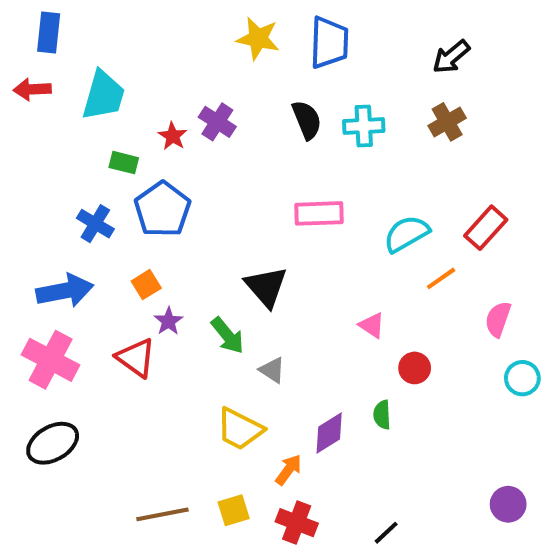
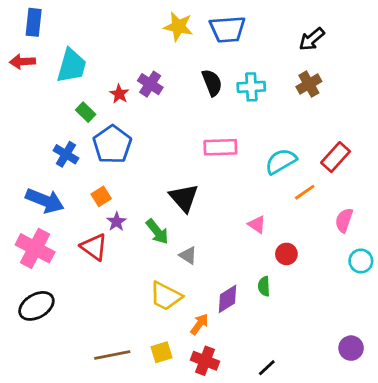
blue trapezoid: (329, 43) -> (227, 29), turned 84
green rectangle: (124, 163) -> (86, 112), turned 30
blue arrow: (65, 291) -> (45, 201), turned 33

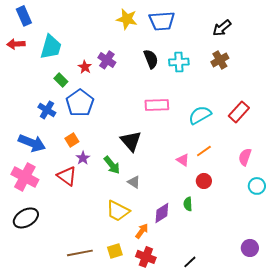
blue rectangle: (34, 22) -> (24, 16), turned -30
orange line: (305, 192) -> (204, 151), moved

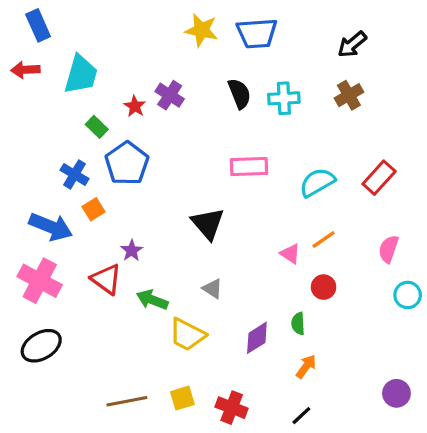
orange square: (72, 140) -> (94, 209), moved
green arrow: (112, 165) -> (152, 300), moved, turned 150
orange arrow: (142, 231) -> (306, 366), moved

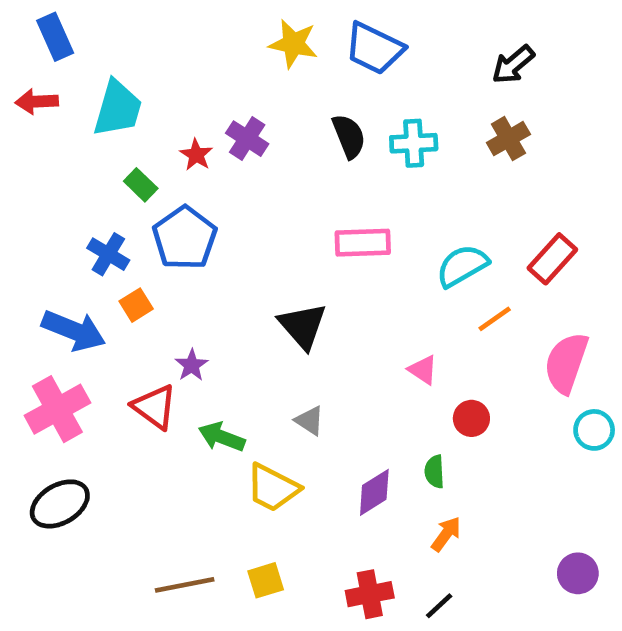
blue trapezoid: (257, 33) -> (374, 48), turned 30
orange line: (324, 239) -> (495, 319), moved
pink semicircle: (389, 249) -> (566, 363), size x1.5
pink cross: (40, 281) -> (57, 409), turned 33
red cross: (232, 408) -> (370, 594), moved, turned -32

